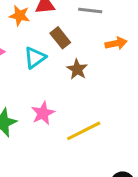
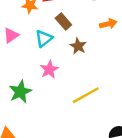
pink star: (43, 113) -> (49, 70), moved

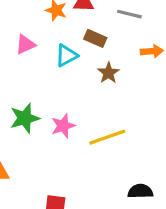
brown rectangle: (63, 22) -> (95, 38), turned -35
pink star: (49, 70) -> (63, 126), moved

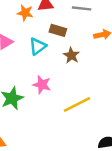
pink star: (63, 126) -> (42, 85), moved, turned -30

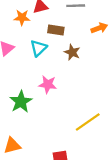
yellow line: (77, 105) -> (88, 122), moved

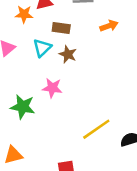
brown star: (72, 52) -> (68, 54), moved
green star: (21, 102) -> (23, 107), turned -30

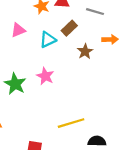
brown rectangle: (61, 28) -> (69, 28), turned -70
brown star: (68, 54) -> (85, 51), moved

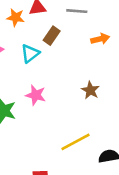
brown star: (85, 51) -> (90, 90), moved

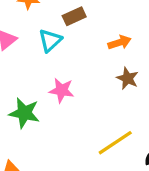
brown rectangle: (52, 36) -> (74, 16), turned 36
orange arrow: (100, 39) -> (120, 42), moved

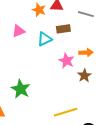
pink star: (62, 90) -> (66, 61), moved
green star: (24, 113) -> (21, 89), moved

